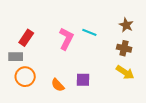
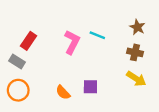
gray rectangle: (16, 57) -> (17, 62), turned 32
orange circle: (25, 77) -> (18, 90), moved

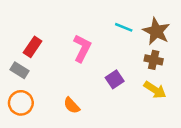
brown star: (137, 27) -> (156, 31), size x1.5
cyan line: (97, 35) -> (124, 27), moved
purple square: (90, 87) -> (115, 79), moved, turned -35

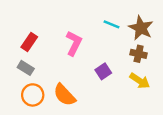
gray rectangle: (20, 70) -> (26, 68), moved
orange circle: (21, 103) -> (33, 95), moved
orange semicircle: (72, 105) -> (64, 95), size x1.5

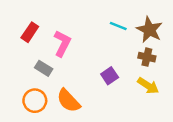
red rectangle: (29, 42) -> (30, 32), moved
pink L-shape: (74, 43) -> (62, 43), moved
gray rectangle: (26, 68) -> (44, 68), moved

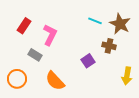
brown cross: (147, 57) -> (109, 46), moved
yellow arrow: (148, 86) -> (127, 76), moved, turned 66
orange circle: (35, 101) -> (17, 79), moved

